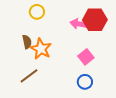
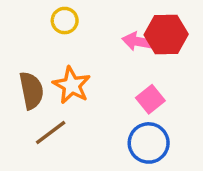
brown semicircle: (27, 42) -> (31, 90), moved, size x1.5
blue circle: (85, 82) -> (149, 143), size x1.5

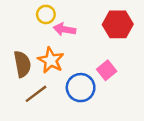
pink arrow: (138, 42) -> (64, 29), moved
blue circle: (149, 143) -> (81, 88), moved

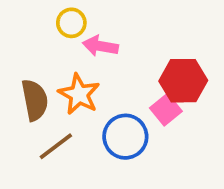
red hexagon: (118, 24) -> (183, 81), moved

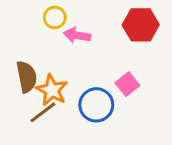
red hexagon: (183, 81) -> (141, 25), moved
orange star: (79, 94) -> (52, 90), moved

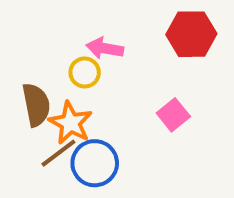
yellow circle: (55, 17) -> (85, 72), moved
blue circle: (96, 105) -> (95, 163), moved

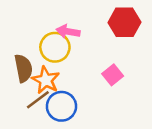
yellow circle: (85, 72) -> (55, 47), size x1.5

